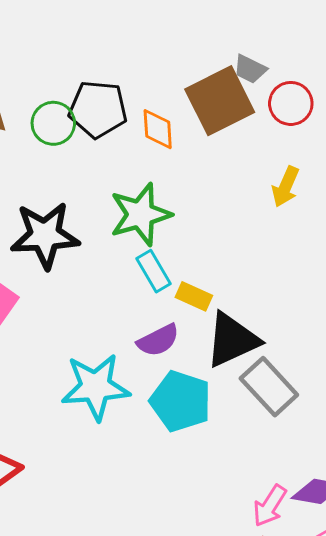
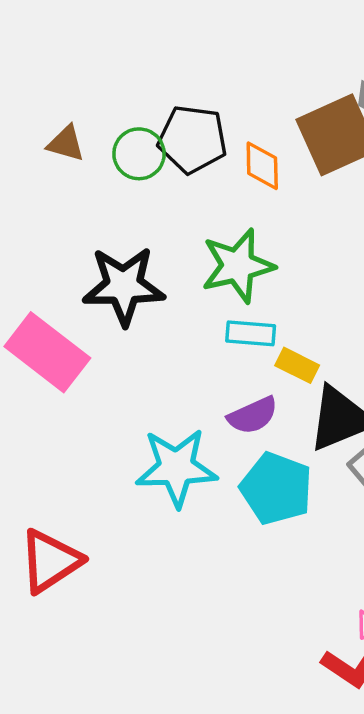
cyan rectangle: (154, 271) -> (251, 333), turned -57

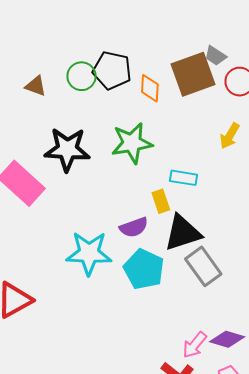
brown triangle: (66, 143) -> (36, 86), moved
cyan rectangle: (251, 333) -> (184, 178), moved
yellow rectangle: (297, 365) -> (161, 201), turned 40

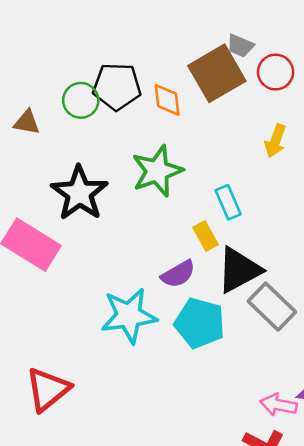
black star: (67, 149) -> (79, 193), turned -30
cyan rectangle: (184, 178) -> (228, 202), turned 68
pink arrow: (195, 345) -> (279, 405), turned 72

